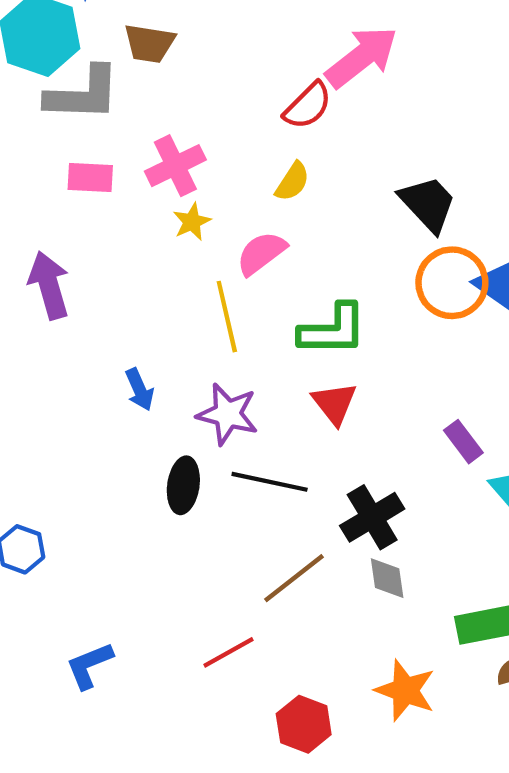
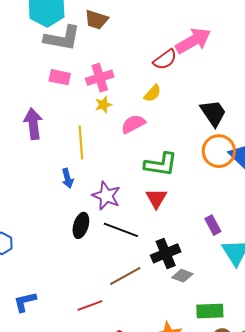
yellow line: (227, 317) -> (81, 142), moved
gray diamond: (387, 578) -> (182, 276), moved, turned -70

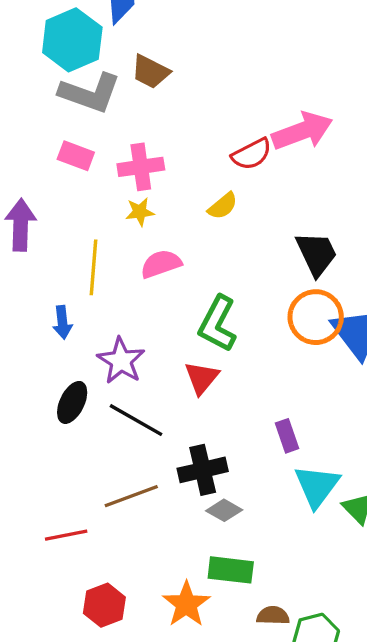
pink semicircle: (133, 124) -> (161, 264), moved
green L-shape: (161, 164) -> (218, 324), turned 100
green rectangle: (210, 311) -> (231, 570), moved

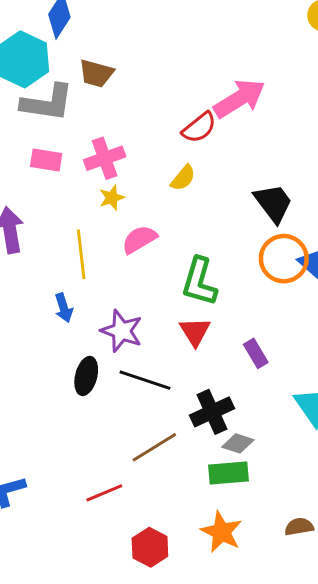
purple rectangle: (287, 436) -> (256, 353), moved
green rectangle: (231, 570) -> (228, 473), moved

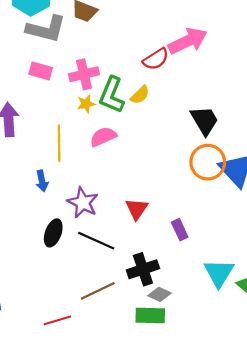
green L-shape: (199, 282) -> (112, 95), moved

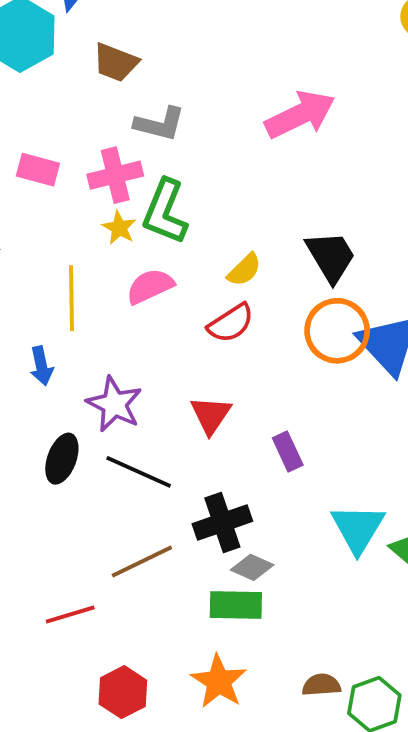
gray L-shape: (46, 29) -> (160, 124), moved, size x0.7
red semicircle: (156, 59) -> (231, 323), moved
yellow semicircle: (140, 95) -> (244, 270), moved
yellow star: (86, 104) -> (119, 228), turned -30

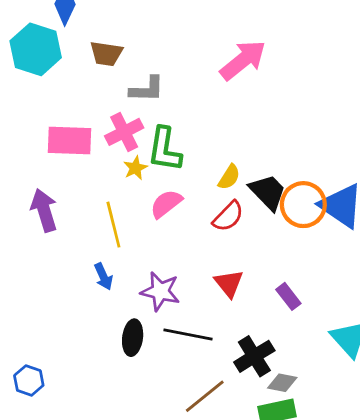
pink rectangle: (38, 170) -> (70, 141), size x1.5
yellow star: (119, 228) -> (135, 168), turned 30
black trapezoid: (331, 257) -> (268, 192), moved

